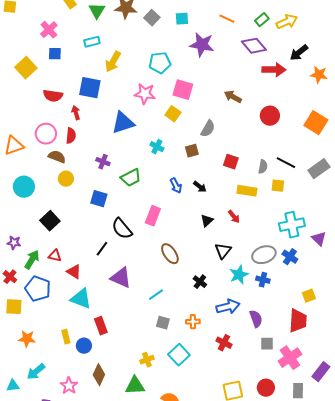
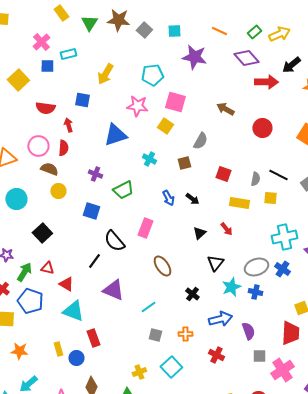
cyan rectangle: (92, 42) -> (68, 54), moved
blue square: (90, 88) -> (82, 100), size x0.7

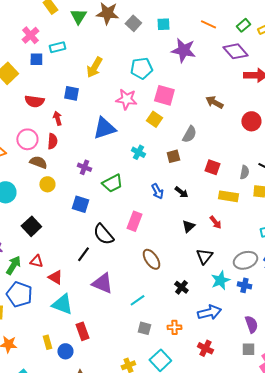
purple semicircle: (248, 331) -> (251, 324), moved

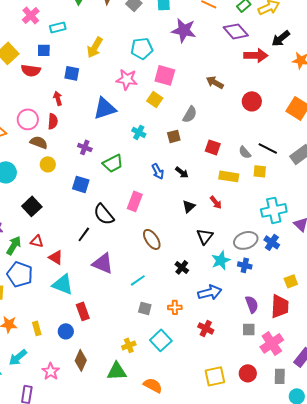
blue square: (36, 59) -> (44, 50), moved
red semicircle: (34, 101) -> (31, 70), moved
gray semicircle: (244, 172) -> (245, 152), turned 128
yellow rectangle: (47, 342) -> (37, 328), moved

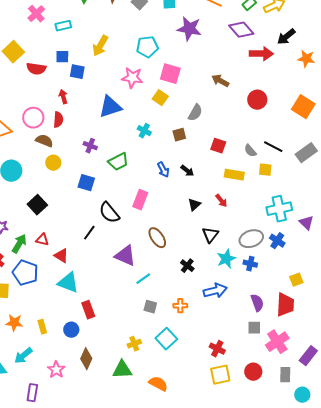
blue square: (44, 50) -> (62, 57), moved
purple triangle: (103, 263) -> (125, 256), moved
red cross: (206, 328) -> (217, 349), moved

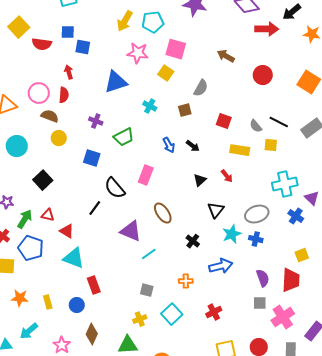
yellow arrow: (100, 46) -> (125, 21), moved
blue cross: (277, 241) -> (296, 216), moved
gray square: (150, 307) -> (147, 290), moved
red cross: (217, 349) -> (214, 312), moved, turned 35

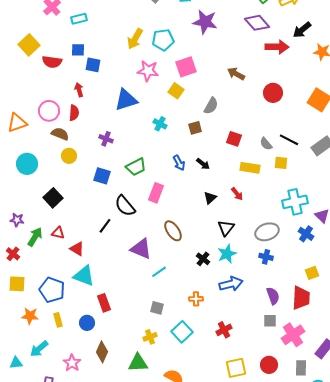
pink square: (176, 49) -> (186, 67), turned -35
green trapezoid: (124, 137) -> (136, 167), moved
cyan star: (232, 234) -> (227, 254), moved
blue pentagon: (31, 248) -> (52, 290), moved

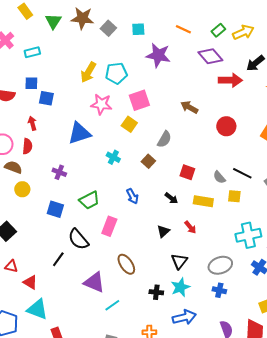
brown square: (195, 128) -> (148, 161), turned -32
black arrow: (203, 164) -> (171, 198), moved
black cross: (203, 259) -> (156, 292), turned -32

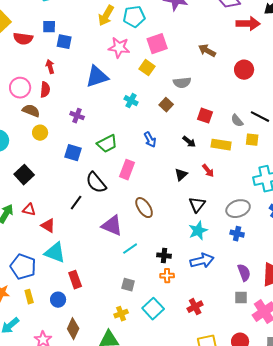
gray semicircle: (164, 139) -> (182, 83), turned 54
black cross: (156, 292) -> (164, 256), moved

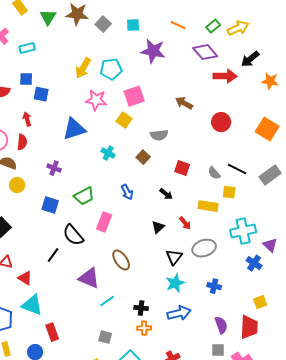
yellow rectangle: (221, 145) -> (208, 206), moved
gray ellipse: (238, 209) -> (204, 248), moved

